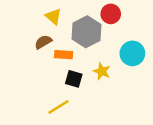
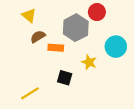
yellow triangle: (53, 16) -> (29, 15), moved
black square: (74, 79) -> (65, 78), moved
yellow line: (58, 107) -> (30, 93), moved

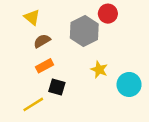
cyan circle: (116, 47) -> (129, 84), moved
orange rectangle: (56, 48) -> (44, 66), moved, turned -32
black square: (65, 78) -> (57, 87), moved

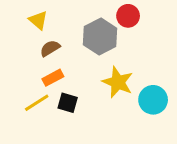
yellow star: (99, 70) -> (118, 82), size x1.5
yellow line: (33, 104) -> (37, 103), moved

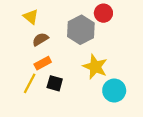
cyan circle: (153, 100) -> (114, 91), moved
yellow line: (37, 103) -> (30, 83), turned -30

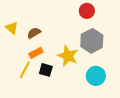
yellow triangle: (31, 17) -> (12, 28), moved
gray hexagon: (81, 30) -> (92, 41), moved
yellow star: (95, 67) -> (68, 56), moved

